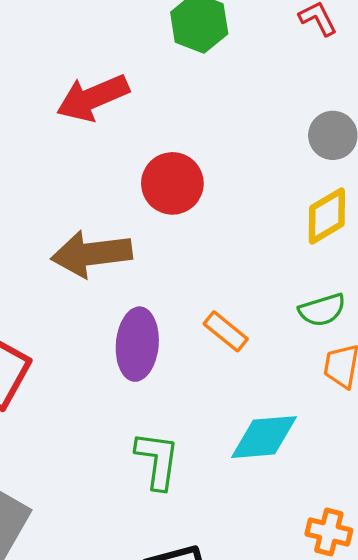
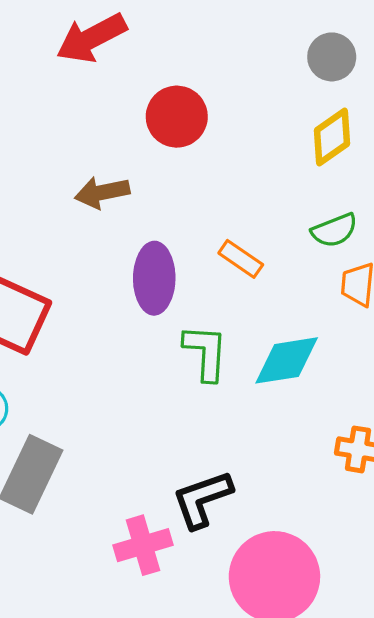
brown arrow: (92, 254) -> (102, 192), size x0.7
green L-shape: (157, 460) -> (206, 352), moved

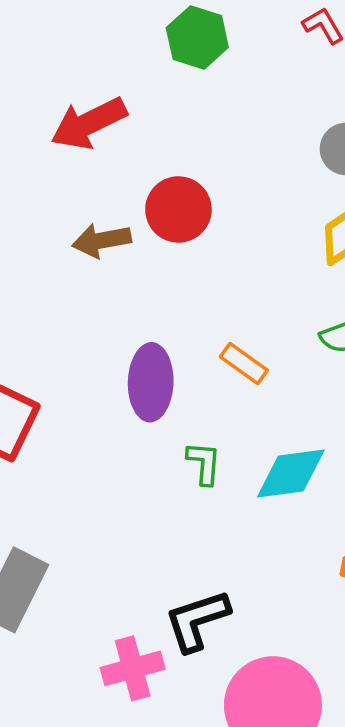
brown arrow: (102, 192) -> (102, 240), moved
green L-shape: (206, 352) -> (204, 463), size x0.7

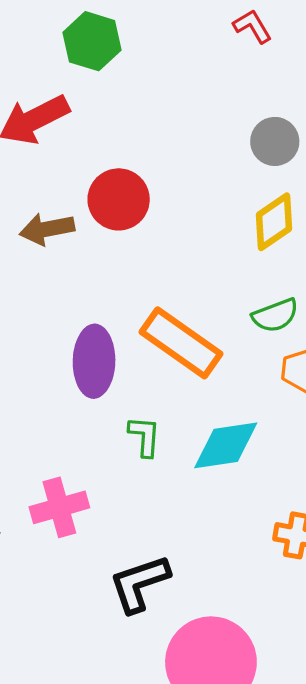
green hexagon: (197, 38) -> (92, 41), moved
orange rectangle: (244, 363) -> (181, 343), size x1.8
pink cross: (133, 668) -> (59, 507), moved

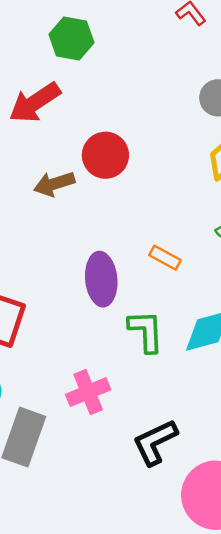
orange rectangle: (181, 343) -> (165, 258), size x0.5
green L-shape: (145, 436) -> (146, 331), size x1.4

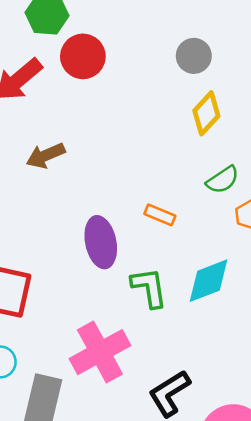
red circle: (105, 155) -> (83, 56), moved
pink cross: (88, 392) -> (100, 352), size x1.4

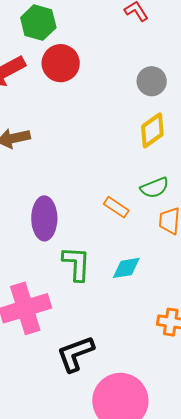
orange rectangle: (160, 215) -> (116, 207), moved
cyan diamond: (209, 281) -> (126, 268), size x0.7

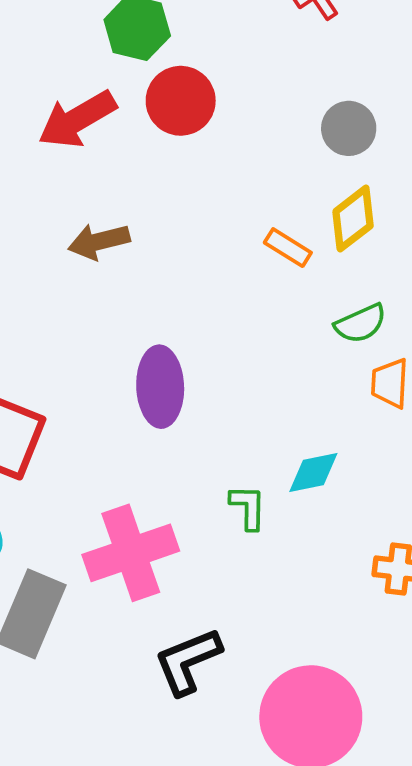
orange rectangle: (116, 207) -> (288, 248), moved
green L-shape: (76, 264) -> (248, 507), moved, size x0.7
black L-shape: (75, 354) -> (188, 661), moved

